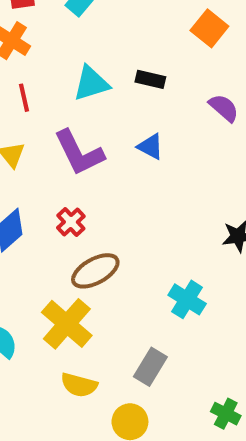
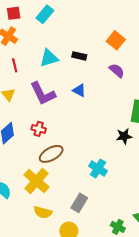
orange square: (209, 28) -> (116, 40), moved
red cross: (71, 222) -> (39, 129), turned -32

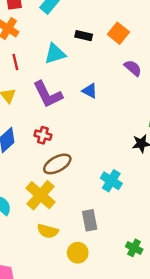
orange square: (116, 40) -> (118, 33), moved
black rectangle: (79, 56) -> (84, 36), moved
gray rectangle: (79, 203) -> (90, 220), turned -42

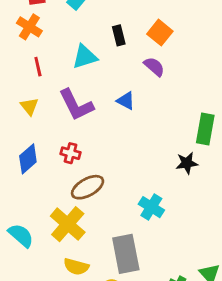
black rectangle: (84, 36) -> (119, 35), turned 63
purple semicircle: (133, 68) -> (154, 67), moved
gray rectangle: (90, 220) -> (126, 254), size x1.5

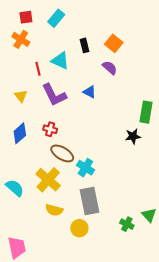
cyan triangle: (85, 57) -> (60, 61), turned 42
red line: (38, 67) -> (38, 69), moved
brown ellipse: (88, 187) -> (62, 153), turned 60
cyan cross: (151, 207) -> (85, 168), moved

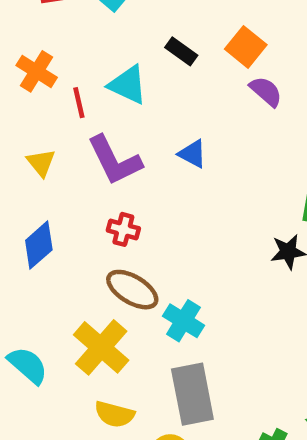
orange cross: (21, 39) -> (37, 71), moved
black rectangle: (84, 45) -> (181, 51), turned -40
purple semicircle: (110, 68) -> (266, 91), moved
red cross: (50, 129) -> (123, 229), moved

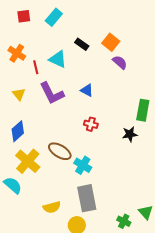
red cross: (123, 229) -> (91, 124), moved
yellow cross: (101, 347) -> (28, 161), moved
yellow semicircle: (114, 414) -> (52, 207), turned -30

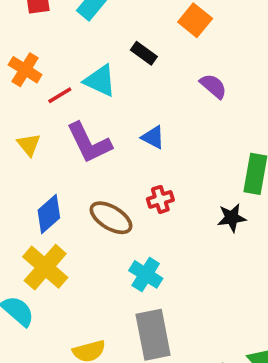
orange square: (111, 42) -> (195, 20), moved
red line: (36, 67) -> (60, 95), turned 72
red cross: (91, 124) -> (160, 199), turned -32
blue diamond: (18, 131) -> (49, 214), moved
brown ellipse: (60, 151) -> (111, 218), moved

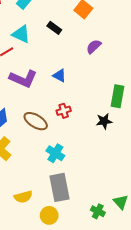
cyan triangle: (100, 81) -> (21, 34), moved
purple semicircle: (213, 86) -> (94, 47), turned -84
purple L-shape: (89, 143) -> (23, 79), turned -40

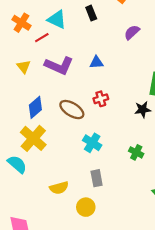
black rectangle: (54, 28) -> (91, 13), turned 32
blue triangle: (60, 76) -> (97, 62), turned -32
gray rectangle: (60, 187) -> (97, 178), size x0.6
green cross: (98, 211) -> (136, 152), moved

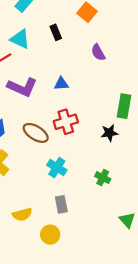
purple semicircle: (132, 32) -> (98, 52), turned -77
red cross: (101, 99) -> (66, 122), size x1.5

